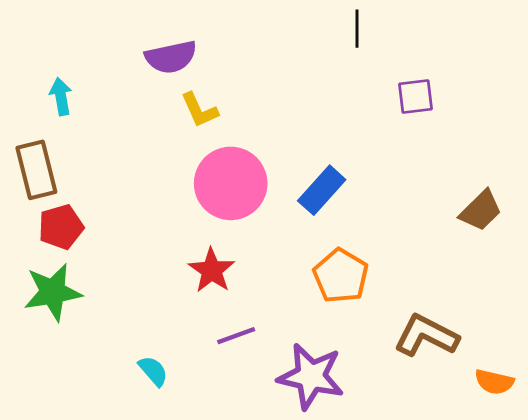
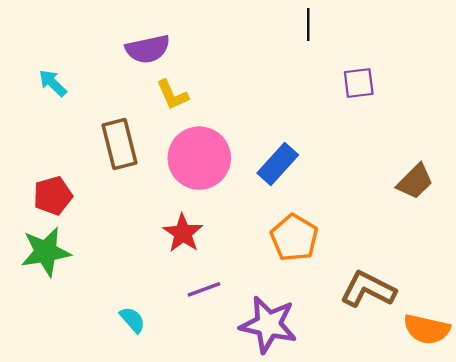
cyan arrow: (61, 96) -> (53, 83), turned -36
brown rectangle: (36, 170) -> (120, 144), moved
orange semicircle: (494, 382) -> (427, 329), size x1.4

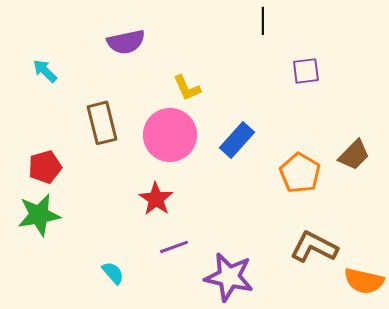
yellow L-shape: (172, 95) -> (187, 88), moved
orange pentagon: (294, 238) -> (300, 173), moved

